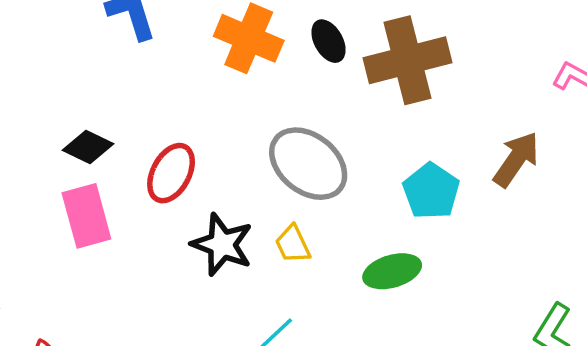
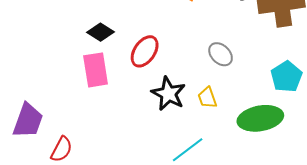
gray ellipse: (308, 164) -> (221, 54), size x0.6
green ellipse: (392, 271) -> (260, 118), size x1.4

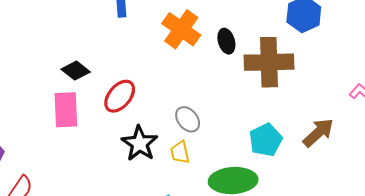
gray ellipse: (221, 54) -> (188, 119), moved

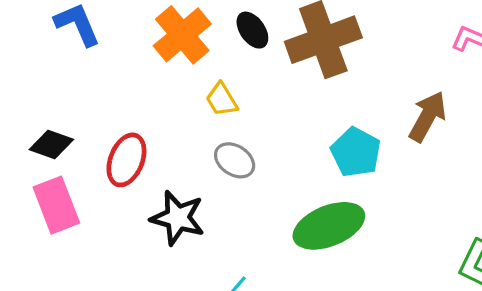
orange cross: (181, 29) -> (182, 35), turned 33
yellow trapezoid: (180, 152) -> (222, 100), moved

